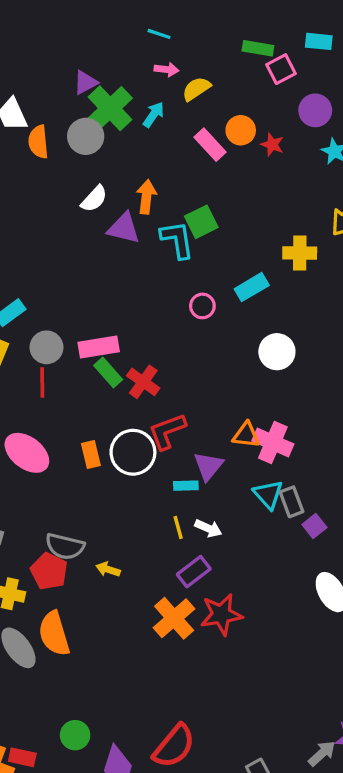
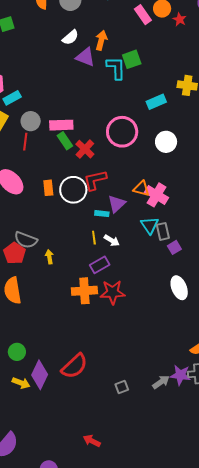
pink circle: (202, 306) -> (122, 132), moved, size x2.0
yellow arrow: (108, 569) -> (49, 257), turned 56
orange cross: (174, 618) -> (84, 291), turned 30

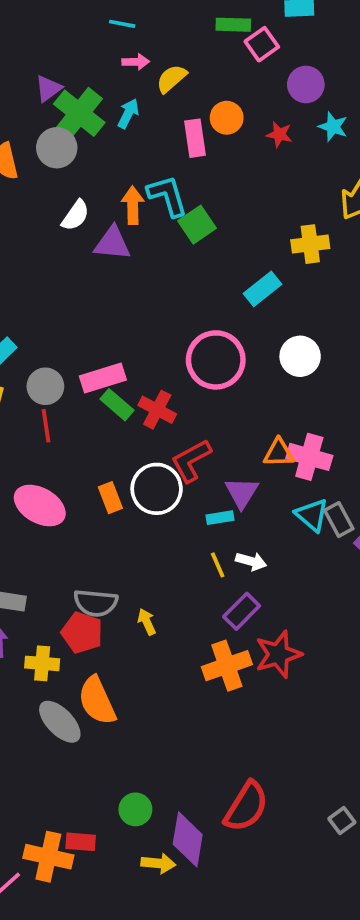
pink rectangle: (143, 15) -> (195, 138), turned 42
red star: (180, 19) -> (279, 134), moved
cyan L-shape: (116, 68) -> (167, 196), moved

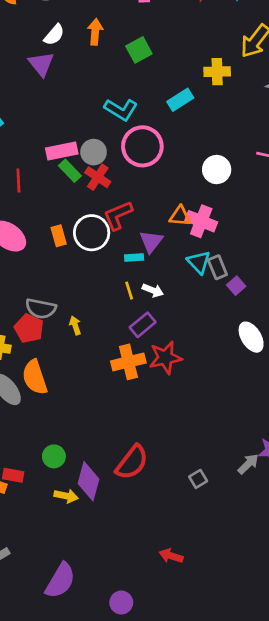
cyan L-shape: (167, 196) -> (121, 110), moved, turned 132
purple triangle: (112, 243) -> (41, 64), moved, turned 40
white circle: (300, 356) -> (217, 170), moved
gray circle: (45, 386) -> (94, 152), moved

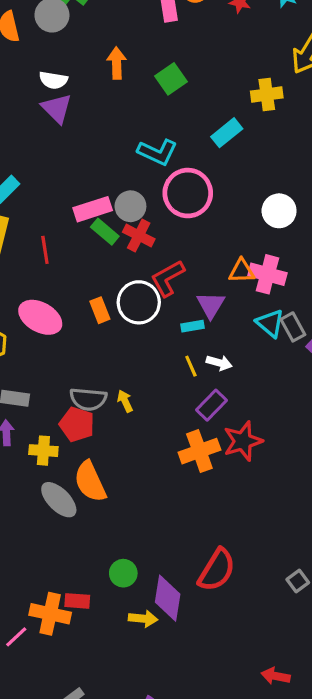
white semicircle: (54, 35) -> (53, 80), moved, turned 65
yellow arrow: (75, 325) -> (125, 401), moved

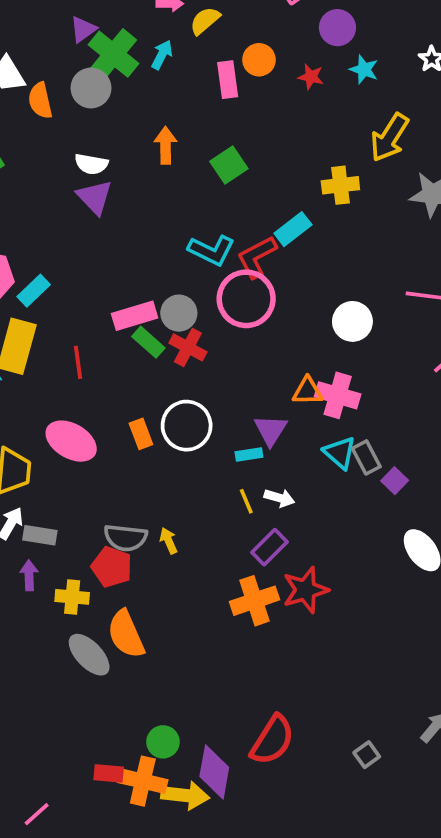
red L-shape: (168, 278) -> (257, 257), moved
orange cross: (50, 614) -> (143, 781), moved
yellow arrow: (143, 619) -> (185, 795), size x1.4

